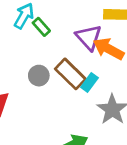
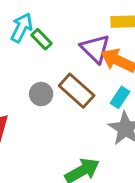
cyan rectangle: (89, 82) -> (120, 97), moved

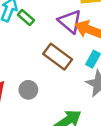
gray circle: (41, 94) -> (28, 90), moved

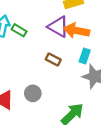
brown rectangle: (58, 57) -> (53, 59), size x0.6

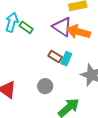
cyan rectangle: (85, 56) -> (66, 59), moved
gray circle: (33, 93) -> (45, 86), moved

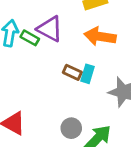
purple triangle: (62, 27) -> (50, 29), moved
gray circle: (45, 86) -> (71, 128), moved

